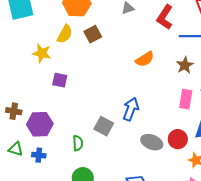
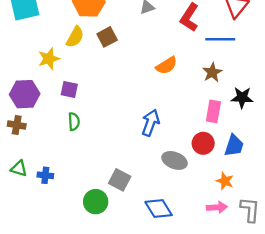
yellow star: (42, 53) -> (49, 59), turned -30
purple hexagon: (40, 124) -> (25, 94), moved
gray square: (104, 126) -> (120, 180), moved
red circle: (178, 139) -> (203, 143), moved
green semicircle: (78, 143) -> (74, 122), moved

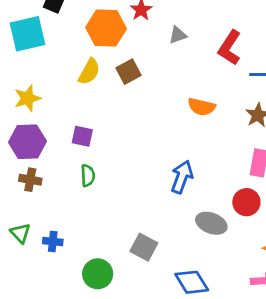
yellow star: (49, 59) -> (27, 98), moved
orange semicircle: (167, 66) -> (202, 107), turned 45
brown cross: (17, 125) -> (30, 180), moved
green triangle: (19, 168) -> (20, 233), turned 30
green circle: (96, 202) -> (98, 274), moved

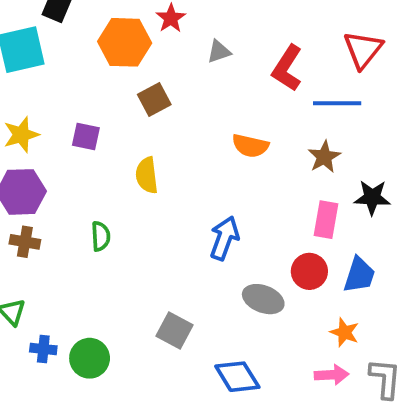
yellow semicircle: (89, 72) -> (147, 175), moved, turned 144
purple square: (82, 136) -> (86, 136), moved
blue cross: (53, 241) -> (43, 349), moved
green circle: (98, 274) -> (90, 358), moved

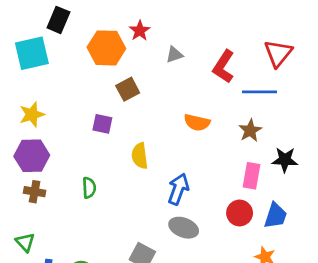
purple square: (86, 136) -> (102, 124), moved
yellow semicircle: (147, 175) -> (140, 156), moved
gray ellipse: (263, 299) -> (184, 228), moved

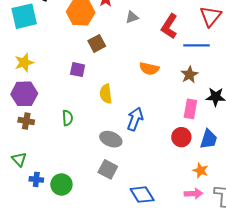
gray ellipse: (184, 228) -> (111, 139), moved

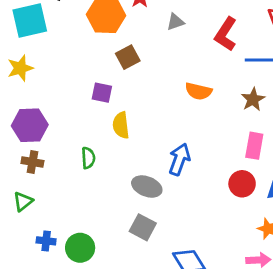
yellow star: (24, 63) -> (20, 68), moved
yellow semicircle: (106, 94) -> (121, 125), moved
green triangle: (19, 159) -> (23, 201), moved, turned 35

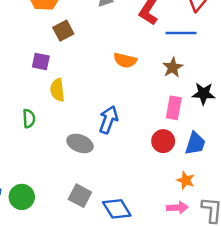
gray square: (143, 227) -> (80, 196), moved

